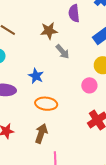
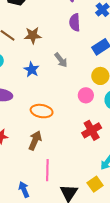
brown star: (49, 31) -> (33, 35), moved
blue star: (36, 76) -> (32, 70), moved

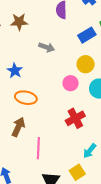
gray arrow: (61, 60) -> (47, 47), turned -35
blue star: (32, 70) -> (15, 71), moved
pink line: (47, 170) -> (38, 148), moved

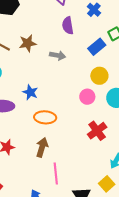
gray arrow: (47, 47) -> (58, 55), moved
pink line: (38, 148) -> (56, 173), moved

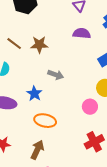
purple semicircle: (68, 26) -> (82, 33), turned 96
gray arrow: (58, 55) -> (56, 75), moved

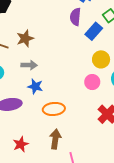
purple semicircle: (82, 33) -> (75, 17), moved, turned -72
gray arrow: (56, 75) -> (29, 65), moved

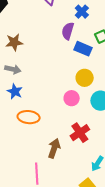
blue rectangle: (94, 31) -> (83, 49), turned 60
brown arrow: (55, 139) -> (54, 148), moved

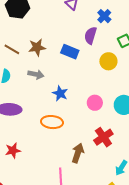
blue rectangle: (83, 49) -> (70, 52), moved
yellow circle: (85, 78) -> (108, 61), moved
blue star: (15, 91) -> (60, 93), moved

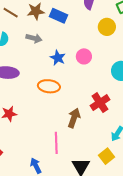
blue rectangle: (70, 52) -> (58, 16), moved
pink circle: (95, 103) -> (84, 56), moved

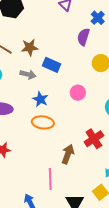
blue rectangle: (58, 16) -> (52, 65), moved
blue star: (58, 58) -> (40, 99), moved

